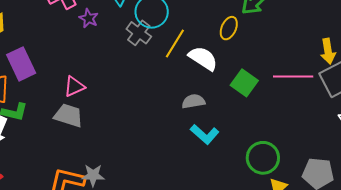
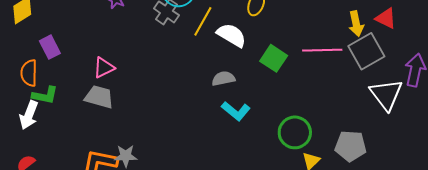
purple rectangle: (21, 64) -> (50, 47), size x0.7

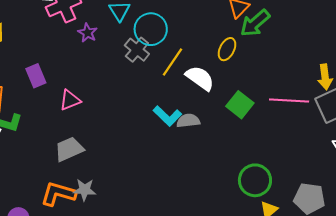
purple rectangle: (50, 47) -> (36, 76), moved
gray trapezoid: (99, 97) -> (69, 149), moved, turned -44
cyan L-shape: (236, 111) -> (167, 116), moved

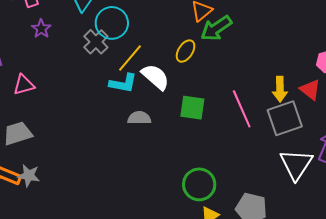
purple star: (88, 33) -> (41, 29), moved
pink line: (289, 101) -> (242, 109), turned 57
green square: (240, 105) -> (192, 108), turned -36
cyan L-shape: (167, 116) -> (123, 83), moved, turned -40

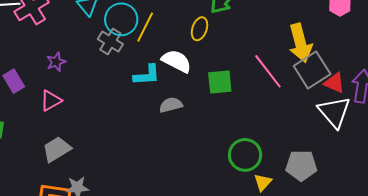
purple star: (41, 29) -> (56, 62), moved, turned 30
yellow line: (130, 58) -> (145, 27), moved
yellow arrow: (280, 89) -> (300, 43), size x1.5
red triangle: (310, 90) -> (334, 83), moved

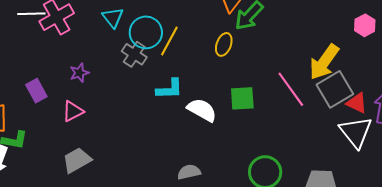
yellow arrow: (300, 43) -> (324, 62), turned 48
white semicircle: (177, 61) -> (202, 110), moved
gray semicircle: (171, 105) -> (189, 172), moved

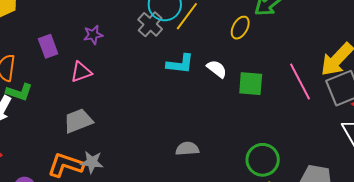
white semicircle: (202, 110) -> (217, 69), moved, size x0.7

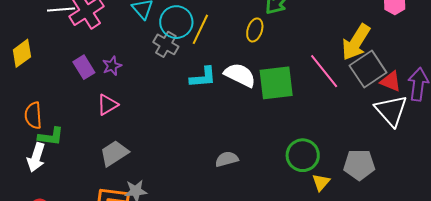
purple rectangle: (48, 46) -> (84, 67), moved
white semicircle: (217, 69) -> (240, 75), size x1.5
green square: (251, 84) -> (276, 83), size x1.4

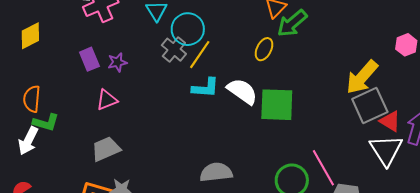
yellow line: (200, 29) -> (200, 55), moved
pink line: (324, 71) -> (323, 168), moved
gray semicircle: (227, 159) -> (216, 172), size x1.4

